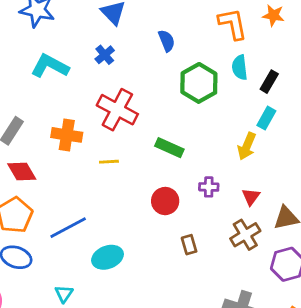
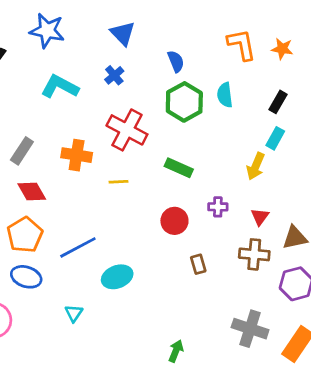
orange star: (273, 15) -> (282, 49), moved
cyan semicircle: (240, 67) -> (225, 95), moved
green hexagon: (199, 83) -> (184, 102), moved
brown cross: (245, 235) -> (254, 254), turned 36

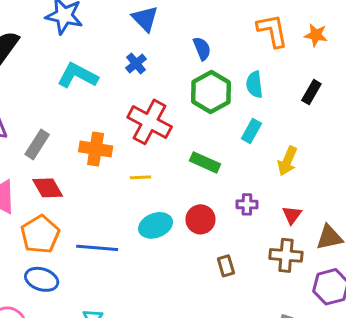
cyan rectangle: (275, 138) -> (251, 131), moved
blue line: (78, 247) -> (97, 248), turned 33
cyan ellipse: (117, 277) -> (156, 225), moved

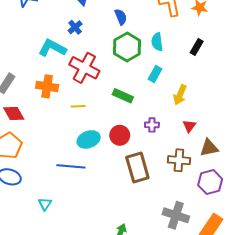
cyan L-shape: (78, 76) -> (52, 48), moved
red triangle: (292, 215) -> (189, 126), moved
blue line: (97, 248) -> (71, 166), moved
brown rectangle: (226, 266) -> (137, 167), size x2.0

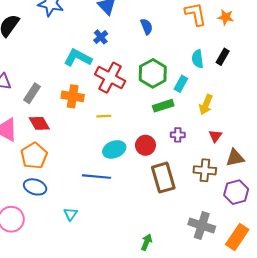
cyan semicircle: (157, 42) -> (198, 59), moved
green hexagon: (127, 47) -> (153, 73), moved
green rectangle: (123, 96) -> (163, 106), moved, turned -42

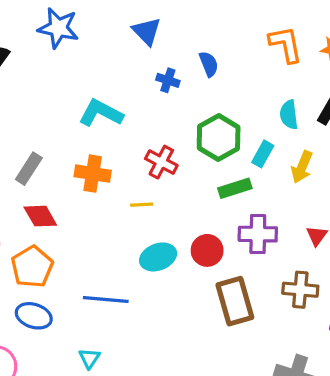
blue cross: (101, 37) -> (168, 80), moved, turned -32
red cross: (110, 78) -> (161, 162), moved, size x0.7
yellow arrow: (206, 105) -> (302, 167), moved
purple cross: (178, 135) -> (258, 234), size x1.6
blue line: (97, 177) -> (106, 299), moved

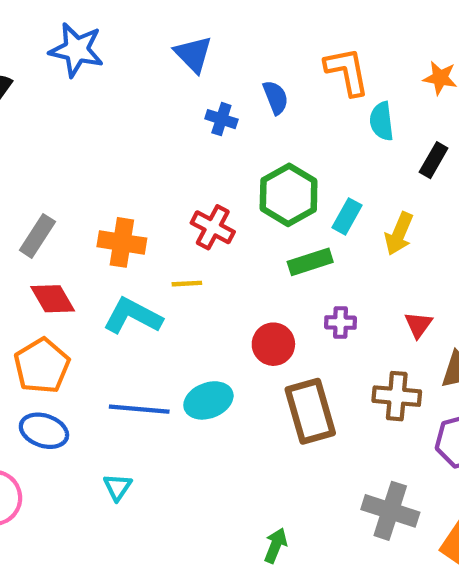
orange L-shape: (286, 44) -> (347, 71), moved
cyan L-shape: (101, 113) -> (133, 316), moved
cyan semicircle: (289, 115) -> (382, 121), moved
purple cross: (258, 234) -> (341, 323), size x0.6
cyan ellipse: (158, 257) -> (208, 400), moved

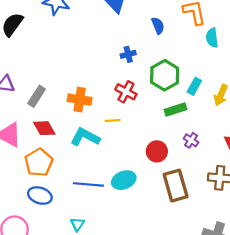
blue cross: (221, 119) -> (128, 54), moved, turned -32
purple cross: (341, 323) -> (191, 140), turned 32

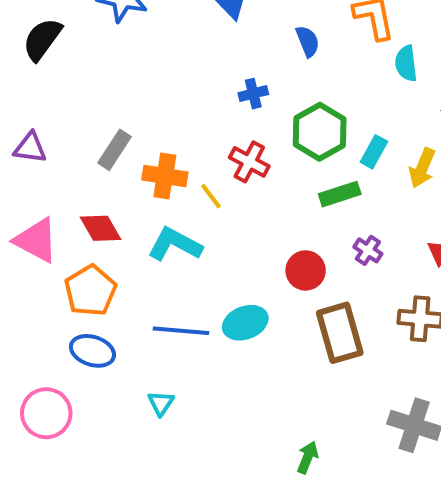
gray rectangle: (37, 96) -> (115, 150), moved
yellow line: (113, 121) -> (211, 196), moved, turned 56

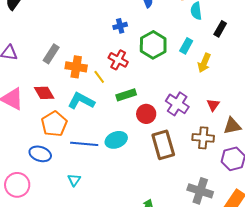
cyan rectangle: (374, 152) -> (186, 46), moved
green rectangle: (340, 194) -> (126, 95), moved
purple cross: (368, 250) -> (177, 104), size x1.6
orange pentagon: (90, 291) -> (54, 124), moved

